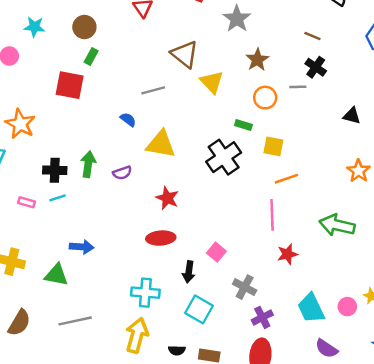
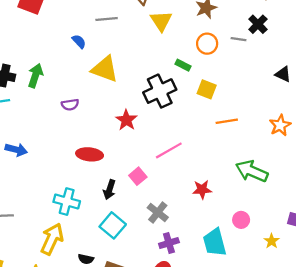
purple semicircle: (122, 173) -> (70, 105), moved
orange line: (286, 179) -> (227, 121), moved
red star: (167, 198) -> (126, 120), moved
pink line: (272, 215) -> (169, 150), moved, turned 52
pink circle: (347, 307) -> (241, 220), moved

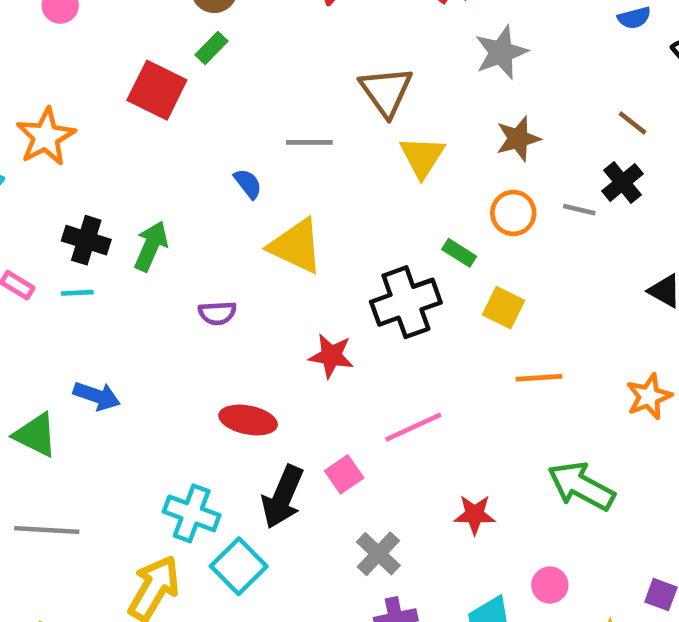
red star: (126, 120) -> (331, 356), turned -30
black arrow: (109, 190) -> (283, 497), size x1.5
cyan square: (113, 225) -> (239, 566), moved

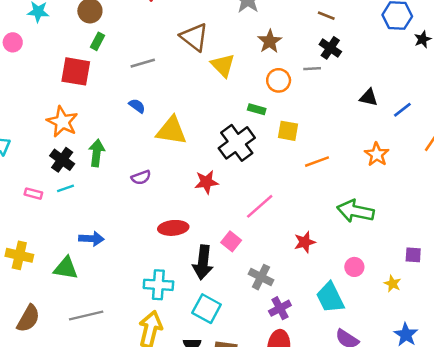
orange star: (46, 137) -> (62, 122), moved
gray line: (309, 142) -> (143, 63), moved
black cross: (86, 240) -> (62, 160), turned 35
cyan square: (239, 566) -> (207, 309), moved

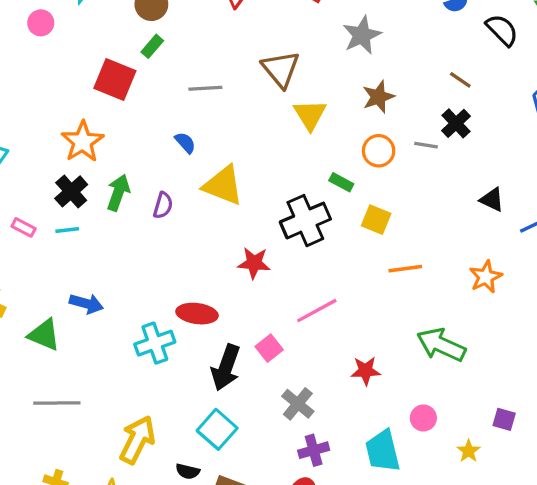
purple semicircle: (141, 177) -> (163, 205), moved, turned -66
cyan cross: (158, 285) -> (155, 343), moved, turned -36

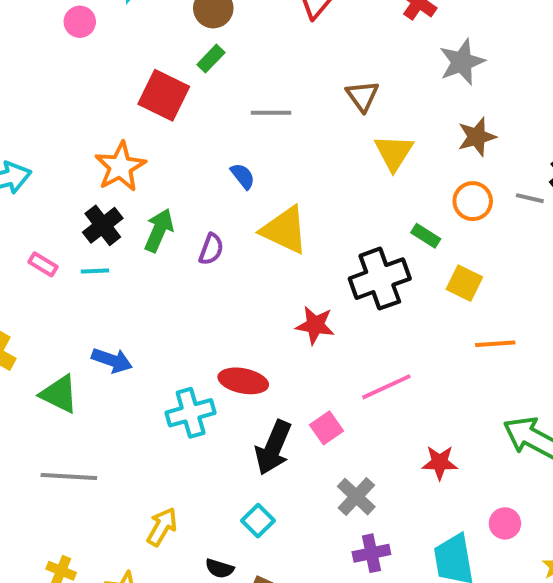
brown triangle: (281, 69) -> (362, 96), size x0.7
cyan square: (217, 429) -> (258, 521), size x0.7
yellow arrow: (137, 440) -> (162, 527), size x0.7

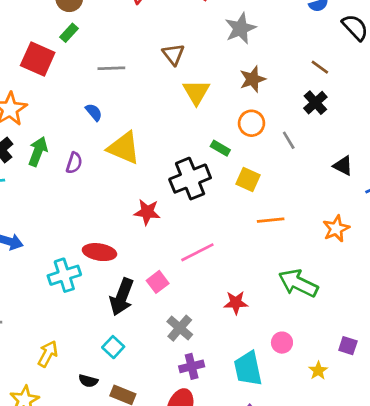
gray line: (530, 198) -> (289, 140), moved, turned 48

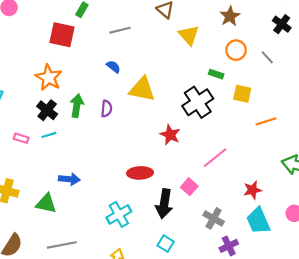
red star: (147, 212) -> (170, 135), turned 30
cyan cross: (64, 275) -> (119, 214), moved
cyan trapezoid: (248, 369) -> (258, 221), moved

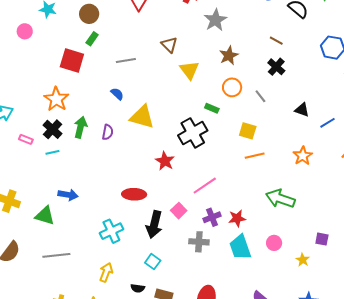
yellow square: (242, 94) -> (248, 131), moved
pink rectangle: (21, 138) -> (26, 139), moved
gray cross: (214, 218) -> (199, 242), turned -30
purple cross: (229, 246) -> (212, 217), moved

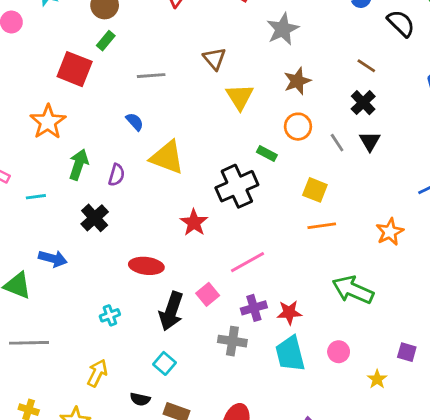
black triangle: (302, 110) -> (370, 141), moved, turned 35
black cross: (53, 129) -> (95, 218), moved
cyan cross: (111, 231) -> (110, 315), size x0.6

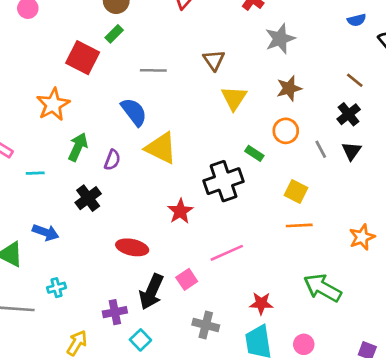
blue semicircle: (135, 122) -> (134, 112), size x1.6
purple cross: (254, 308) -> (115, 312), moved
cyan cross: (110, 315) -> (57, 288), moved

